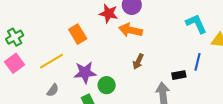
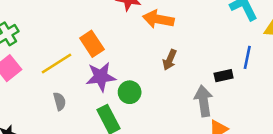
orange rectangle: (78, 34) -> (92, 44), moved
gray semicircle: (53, 90) -> (60, 101), turned -48

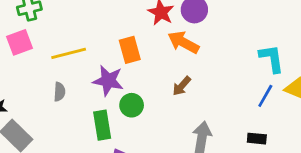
orange rectangle: (92, 44) -> (130, 50), moved
blue line: (247, 57) -> (265, 96), moved
black rectangle: (224, 76) -> (257, 139), moved

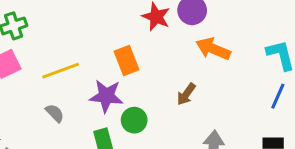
orange arrow: (183, 42) -> (213, 49), moved
gray semicircle: (59, 92) -> (55, 113), turned -42

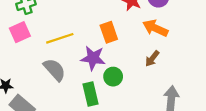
orange arrow: (213, 49) -> (155, 28), moved
gray semicircle: (55, 113) -> (55, 70), size x1.6

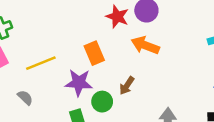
brown arrow: (152, 59) -> (127, 86), moved
gray semicircle: (55, 70) -> (25, 98), moved, size x0.6

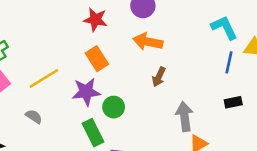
red star: (117, 17) -> (95, 20), moved
brown arrow: (127, 86) -> (159, 77), moved

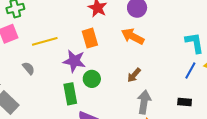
brown arrow: (159, 77) -> (134, 75), moved

